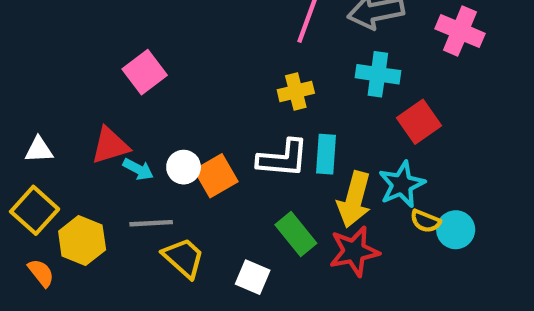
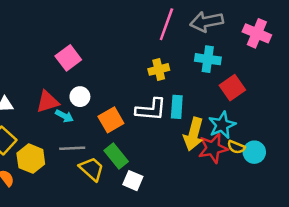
white circle: (184, 167) -> (80, 97), moved
green rectangle: (296, 234) -> (116, 156), moved
red star: (354, 251) -> (213, 148), moved

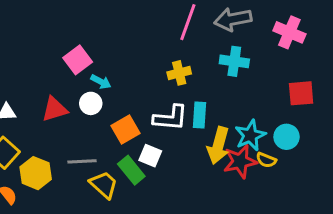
red square: (232, 88) -> (301, 93), moved, turned 30
cyan arrow: (64, 116) -> (101, 82), moved
cyan circle: (254, 152) -> (287, 137), moved
white square: (133, 181) -> (150, 156), moved

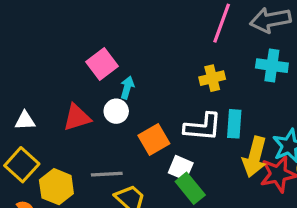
cyan arrow: (101, 82) -> (127, 88), turned -102
green rectangle: (131, 170) -> (190, 188), moved

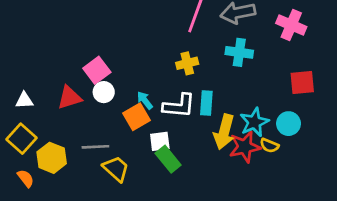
pink square: (102, 64) -> (97, 70), moved
cyan arrow: (127, 88) -> (145, 100), moved, turned -54
white square: (181, 168) -> (160, 141), turned -30

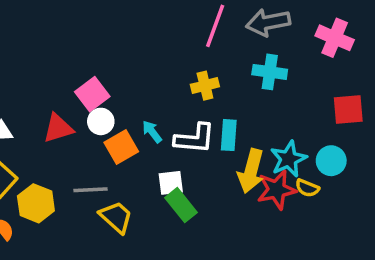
orange square: (137, 117) -> (121, 147), moved

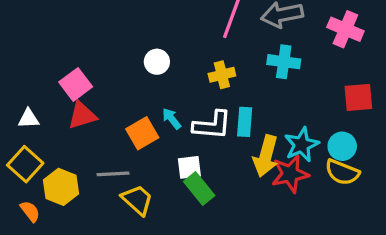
pink square: (92, 94) -> (76, 84), moved
white circle: (101, 121) -> (157, 62), moved
yellow semicircle: (307, 188) -> (342, 172), moved, size x1.5

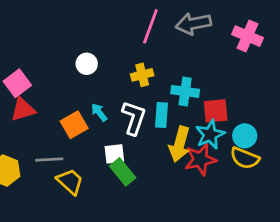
cyan cross: (284, 62) -> (185, 91), moved
red square: (358, 97) -> (216, 111), moved
white L-shape: (212, 125) -> (134, 118), turned -76

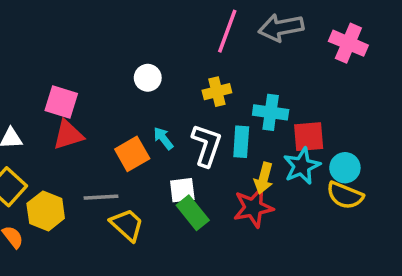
pink square: (17, 83) -> (61, 102), turned -36
yellow arrow: (180, 144) -> (264, 178), size x0.7
red star: (200, 159) -> (253, 208), moved

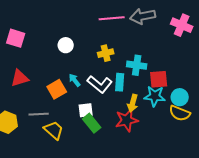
pink line: (227, 31) -> (112, 18), turned 65
pink square: (61, 102) -> (16, 38), moved
white L-shape: (207, 145) -> (100, 84), turned 110
cyan star: (302, 166) -> (155, 96), turned 30

